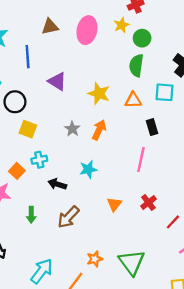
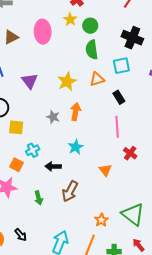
purple triangle: (57, 81) -> (30, 81), turned 36
yellow star: (99, 94) -> (67, 82), turned -30
red cross: (148, 203) -> (130, 153), moved

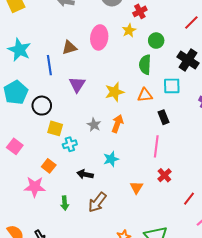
green circle: (90, 26) -> (156, 41), moved
brown triangle: (11, 37) -> (69, 48), moved
cyan cross: (33, 150) -> (70, 144), moved

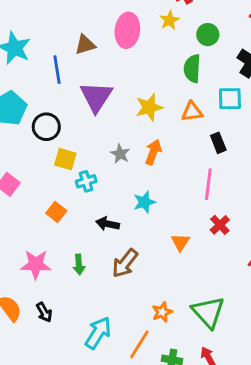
purple triangle: (77, 84) -> (96, 97), size x1.4
pink star: (35, 187) -> (36, 264), moved

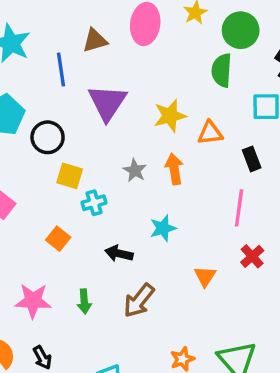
green circle: (208, 35) -> (241, 30), size x1.4
orange triangle: (192, 112) -> (210, 133), moved
orange arrow: (153, 152) -> (174, 169), turned -30

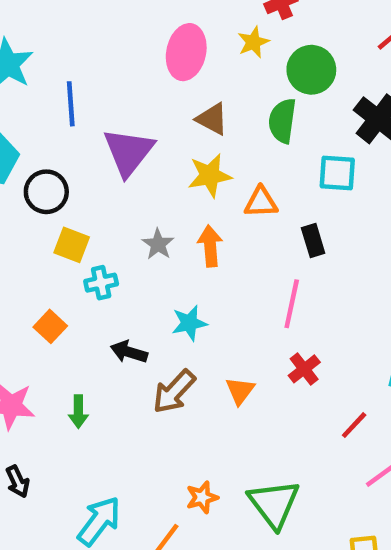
brown triangle: (95, 40) -> (212, 119), moved, turned 40
brown arrow: (139, 301) -> (174, 392), moved

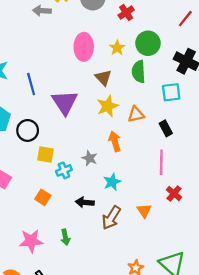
yellow star: (253, 42) -> (117, 48), moved
brown triangle: (212, 119) -> (103, 78), turned 30
gray star: (158, 244) -> (90, 158), moved

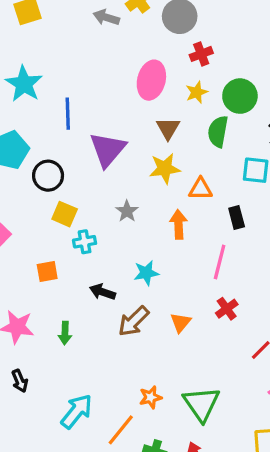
red cross: (126, 13) -> (201, 54), moved
orange arrow: (115, 141) -> (178, 224), moved
gray star: (90, 158) -> (127, 211), moved
orange square: (43, 197) -> (47, 272), turned 35

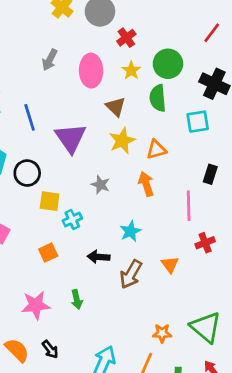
gray arrow: (106, 17) -> (50, 60), moved, turned -65
black rectangle: (237, 218) -> (210, 174), moved, turned 48
red cross: (227, 309) -> (205, 243), turned 30
orange star: (150, 397) -> (162, 333), turned 30

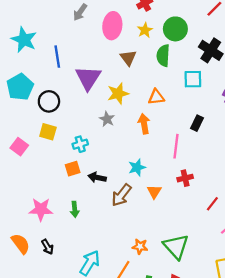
yellow star: (122, 141) -> (118, 94), moved
yellow square: (50, 201) -> (48, 132), moved
cyan star: (130, 231) -> (137, 167), moved
orange square: (48, 253) -> (73, 169), moved

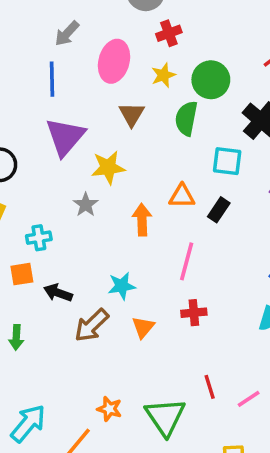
blue line: (57, 57) -> (52, 79), moved
orange triangle: (156, 97) -> (182, 196), moved
black rectangle: (197, 123) -> (219, 210), moved
red line: (212, 204) -> (210, 387), moved, turned -63

